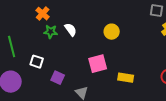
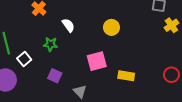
green star: (51, 32) -> (50, 44), moved
white square: (37, 62) -> (24, 59), moved, turned 32

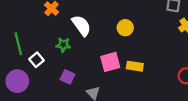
white semicircle: (68, 25) -> (81, 26), size x1.5
yellow rectangle: (126, 76) -> (135, 66), moved

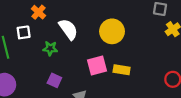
yellow circle: (125, 28) -> (112, 31), size x1.5
white square: (37, 60) -> (24, 32), moved, turned 32

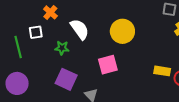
yellow rectangle: (122, 70) -> (162, 71), moved
purple square: (54, 80) -> (66, 79), size x1.5

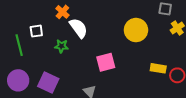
orange cross: (50, 12) -> (62, 12), moved
yellow circle: (122, 31) -> (136, 30), moved
purple square: (66, 79) -> (48, 82), moved

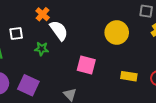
pink square: (106, 62) -> (86, 65), turned 30
yellow rectangle: (158, 68) -> (129, 76), moved

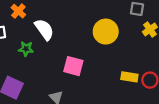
orange cross: (43, 14) -> (18, 11), moved
yellow rectangle: (129, 76) -> (129, 77), moved

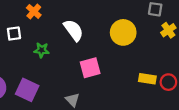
white semicircle: (44, 29) -> (74, 30), moved
pink square: (73, 66) -> (90, 68), turned -30

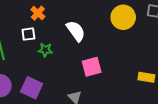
yellow circle: (123, 32) -> (123, 17), moved
white square: (14, 34) -> (28, 34), moved

